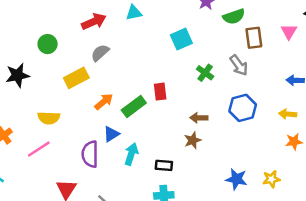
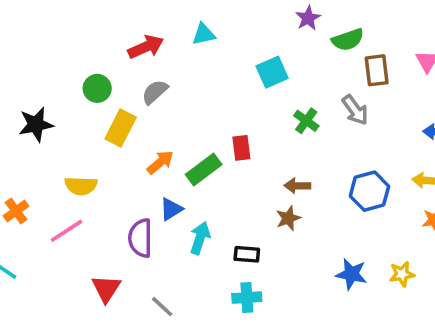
green circle: (48, 44) -> (97, 88), moved
yellow rectangle: (76, 78) -> (121, 128), turned -35
blue hexagon: (243, 108) -> (369, 191), moved

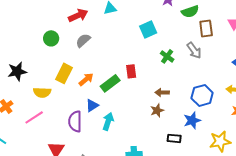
black star: (36, 124) -> (17, 71), moved
yellow rectangle: (121, 128) -> (64, 73), moved
black rectangle: (247, 254) -> (174, 138), moved
blue star: (351, 274) -> (192, 120), moved, turned -30
yellow star: (402, 274) -> (220, 141), size x1.5

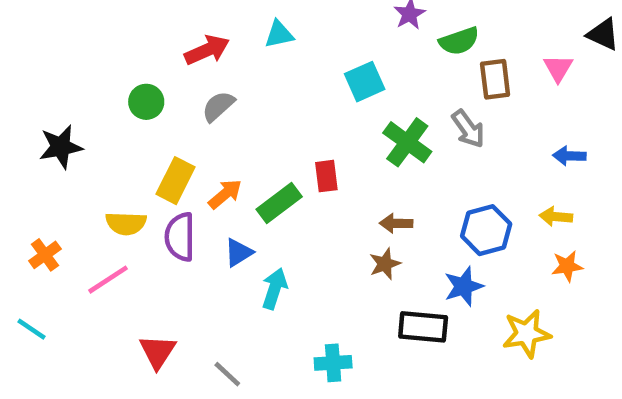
green cross: (167, 56) -> (407, 142), size x1.5
black star: (17, 71) -> (61, 147), moved
purple semicircle: (75, 121) -> (180, 237), moved
black rectangle: (174, 138) -> (423, 327), size x1.5

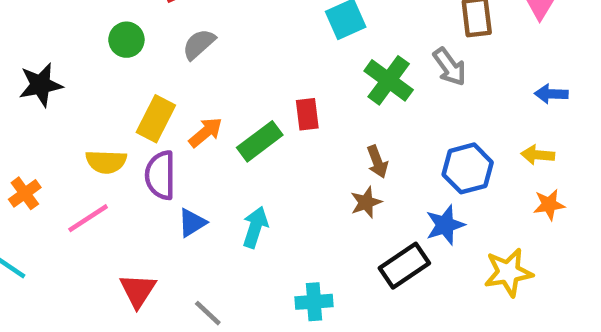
brown arrow: (396, 223) -> (377, 162), turned -112
blue triangle: (239, 253) -> (192, 223), moved
black rectangle: (423, 327) -> (404, 266), turned -39

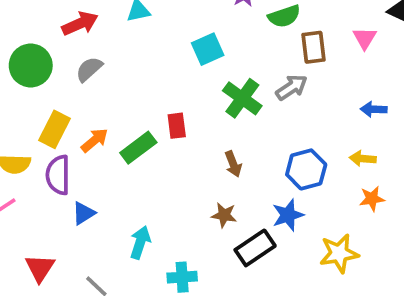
green circle: (126, 40) -> (31, 65), size x1.5
gray arrow: (450, 67) -> (292, 87), turned -88
brown star: (366, 202) -> (224, 215), moved, turned 30
cyan arrow: (255, 227) -> (140, 242), moved

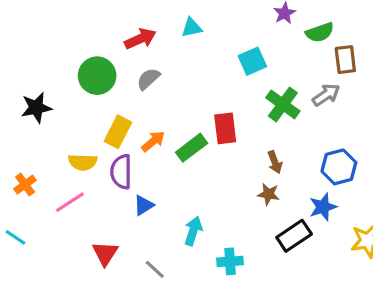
red rectangle: (177, 126) -> (225, 128), size x1.4
brown star: (224, 215) -> (268, 194), moved

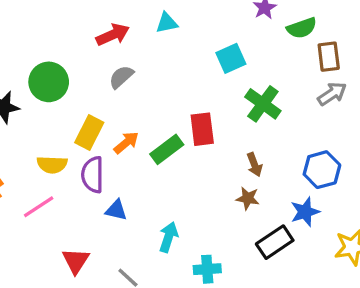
green circle: (97, 76) -> (49, 82), moved
gray arrow: (326, 95) -> (332, 94), moved
blue triangle: (144, 205) -> (116, 210), turned 45

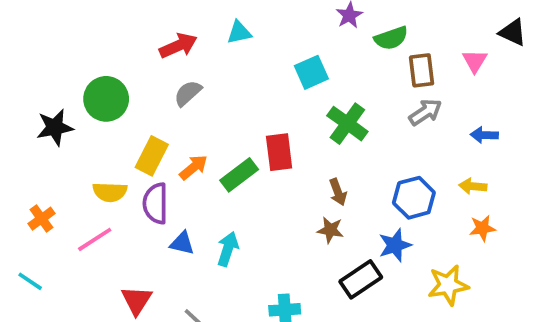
cyan arrow: (168, 237) -> (228, 249), moved

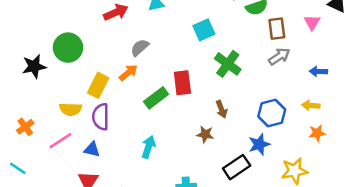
gray semicircle: (188, 93) -> (140, 48), moved
orange arrow: (194, 167) -> (128, 73), moved
brown star: (330, 230) -> (205, 134), moved
blue triangle: (182, 243) -> (92, 149), moved

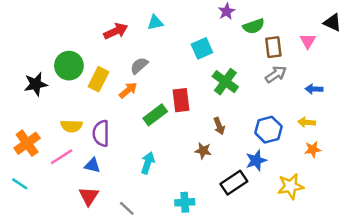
yellow rectangle: (98, 85) -> (99, 79), moved
orange cross: (25, 127) -> (27, 143), size x1.5

